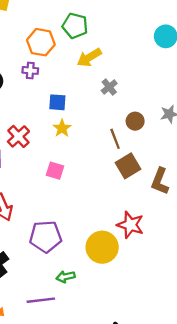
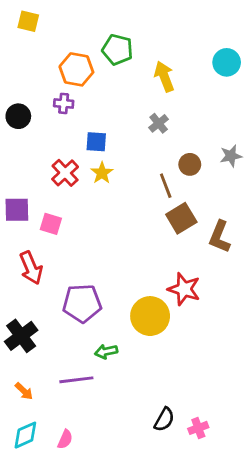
yellow arrow: (89, 58) -> (164, 77), moved, turned 100
red cross: (18, 136) -> (65, 173), moved
pink square: (55, 171) -> (51, 224), moved

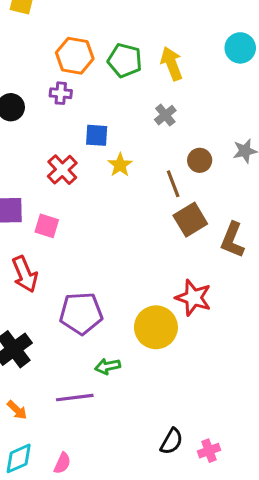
green pentagon: (117, 50) -> (125, 60), moved
yellow star: (102, 173) -> (120, 165), moved

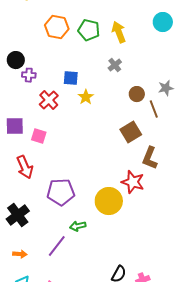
purple cross: (61, 93) -> (29, 75), moved
brown line: (173, 184) -> (154, 109), moved
brown L-shape: (232, 240) -> (150, 158), moved
purple line: (75, 398) -> (57, 246), turned -45
orange arrow: (17, 410) -> (20, 254), turned -40

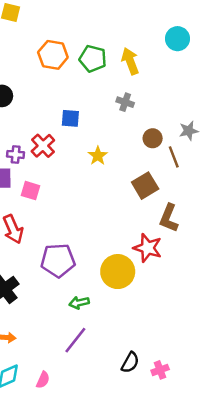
cyan circle: (163, 22) -> (177, 39), moved
gray cross: (115, 65) -> (125, 102), turned -32
purple cross: (29, 75) -> (16, 154), moved
yellow star: (86, 97) -> (98, 156), moved
purple line: (57, 246) -> (75, 340), moved

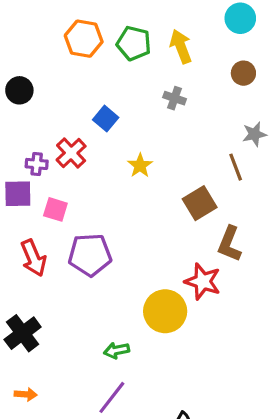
blue square: (70, 118) -> (106, 119), turned 36
brown circle: (153, 138) -> (243, 73), moved
purple pentagon: (58, 260) -> (90, 255), moved

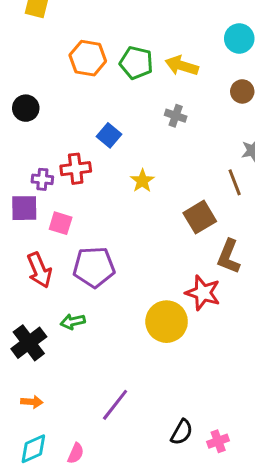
yellow arrow: (181, 46) -> (182, 66), turned -52
red cross: (71, 153) -> (76, 169), turned 36
green arrow: (117, 350) -> (73, 322), moved

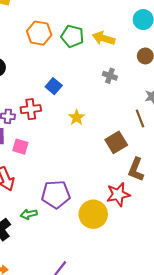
gray cross: (176, 116) -> (110, 76), moved
purple pentagon: (94, 267) -> (56, 194), moved
red star: (203, 293) -> (118, 194), turned -30

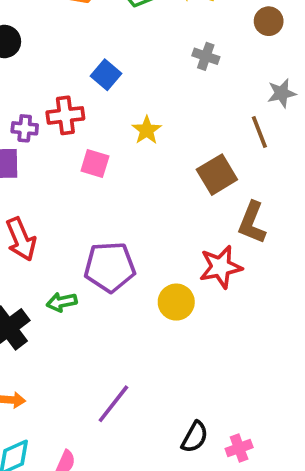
pink square: (20, 147) -> (95, 163), moved
yellow circle: (93, 214) -> (176, 302), size x0.7

